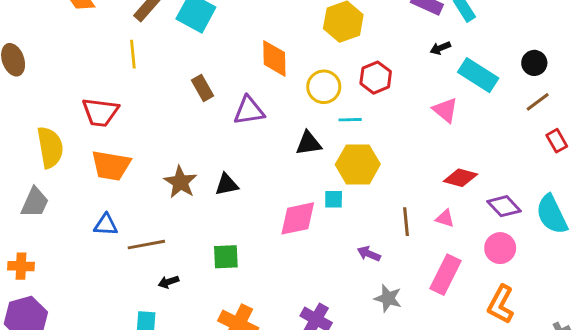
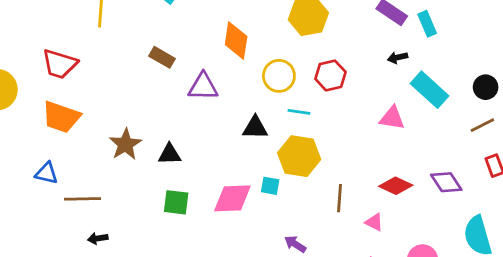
brown rectangle: (203, 88) -> (162, 57), turned -40
pink triangle: (445, 110) -> (392, 118), turned -40
purple diamond: (504, 206) -> (446, 182), moved
brown line: (406, 222) -> (340, 198), moved
green square: (226, 257) -> (176, 202), moved

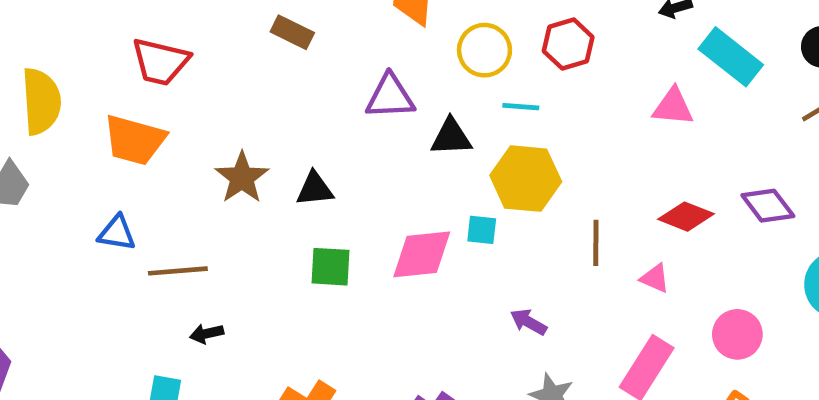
red trapezoid: (60, 64) -> (160, 62), moved
purple triangle: (203, 87) -> (390, 97), moved

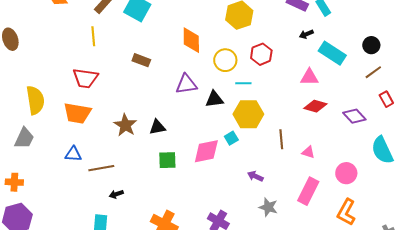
red diamond: (686, 217) -> (315, 106), moved
cyan square: (482, 230) -> (231, 138), turned -32

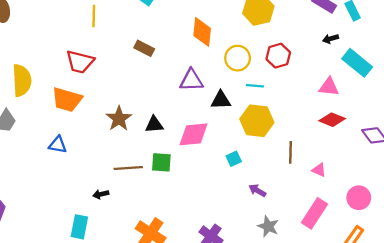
cyan square: (231, 138) -> (234, 159), moved
pink diamond: (206, 151) -> (194, 134), moved
brown line: (101, 168) -> (128, 168), moved

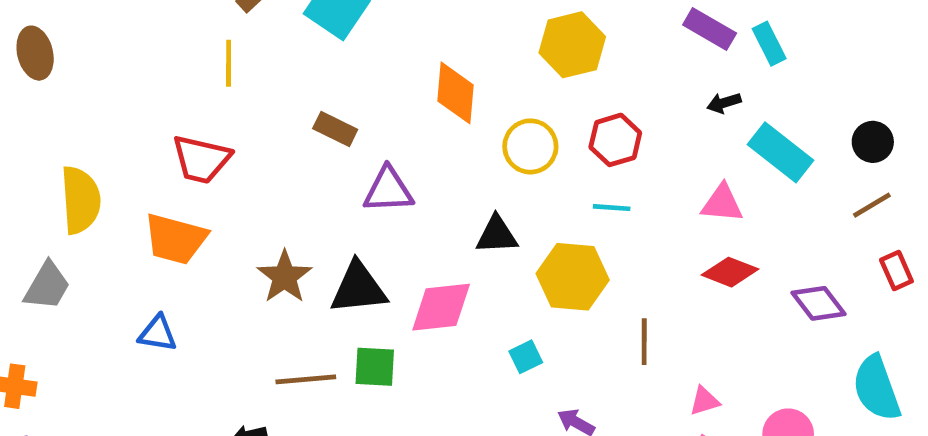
purple triangle: (191, 80) -> (388, 190), moved
cyan line: (255, 86) -> (612, 208), moved
black triangle: (154, 125) -> (358, 288), size x1.5
pink triangle: (319, 170) -> (704, 401), moved, turned -40

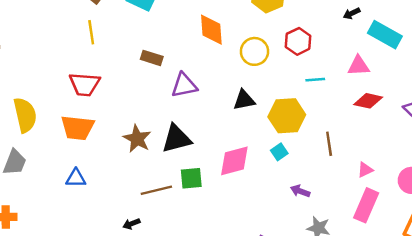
cyan line: (612, 208) -> (315, 80), moved
pink diamond: (441, 307) -> (234, 161), moved
cyan square: (526, 357) -> (279, 152), moved

